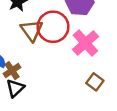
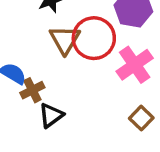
black triangle: (15, 88) -> (51, 115), moved

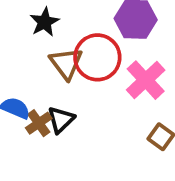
black triangle: (51, 115) -> (61, 120), moved

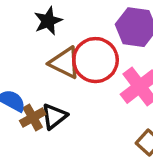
brown triangle: (66, 63) -> (65, 63), turned -32

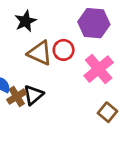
red circle: (95, 60) -> (64, 50), size x0.6

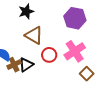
red circle: (64, 50) -> (49, 55), moved
brown square: (108, 112) -> (87, 74), moved

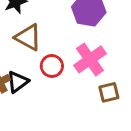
brown square: (87, 74) -> (109, 92), turned 32

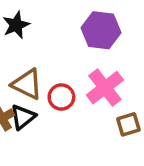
brown triangle: (28, 37) -> (27, 84), moved

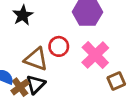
red circle: (61, 97) -> (59, 46), moved

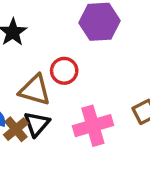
pink cross: (95, 55) -> (93, 126), moved, turned 32

